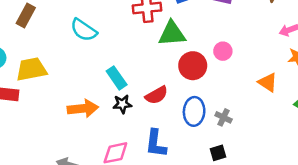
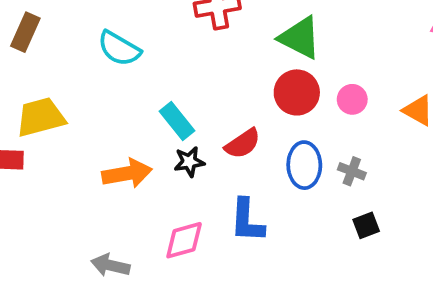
green triangle: (172, 34) -> (300, 38), moved, turned 36
pink circle: (223, 51) -> (352, 99), moved
black square: (218, 153) -> (366, 225), moved

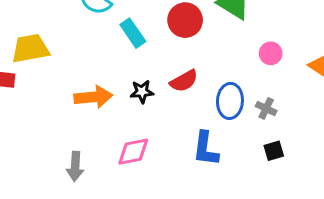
red circle: (297, 92) -> (185, 20), moved
cyan rectangle: (177, 121) -> (133, 33), moved
blue L-shape: (247, 221) -> (206, 149), moved
gray arrow: (110, 265) -> (75, 166), turned -104

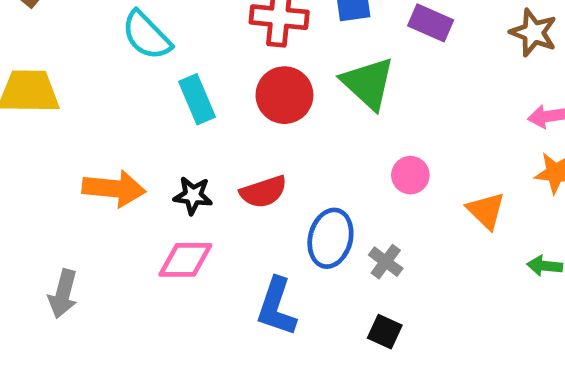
black square: (274, 151) -> (385, 332), turned 30
pink diamond: (133, 152) -> (185, 260), moved

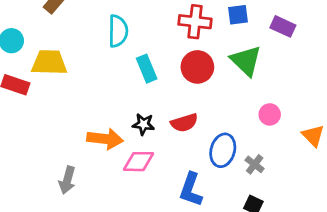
cyan semicircle: (147, 35) -> (118, 31), turned -136
orange arrow: (114, 189) -> (105, 139), moved

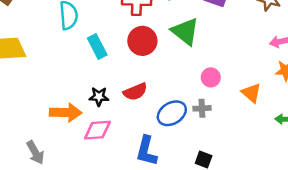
blue ellipse: (223, 150) -> (172, 113), turned 48
gray cross: (255, 164) -> (202, 108), moved, turned -35
gray arrow: (67, 180) -> (35, 152), turned -40

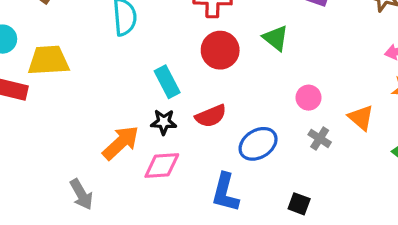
green triangle: (185, 31) -> (276, 38), size x0.7
cyan rectangle: (97, 46) -> (167, 82), moved
gray cross: (202, 108) -> (320, 138), moved, turned 35
orange arrow: (66, 113) -> (121, 143), turned -44

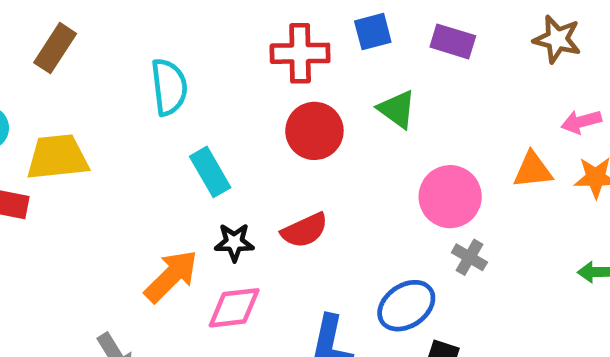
cyan rectangle: (167, 82) -> (210, 172), moved
pink circle: (309, 98) -> (450, 197), size x1.6
orange triangle: (361, 118) -> (533, 170), moved, turned -44
blue ellipse: (258, 144) -> (406, 306), moved

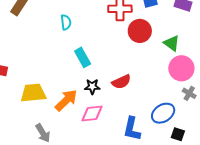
cyan semicircle: (169, 87) -> (66, 22), size x0.7
green triangle: (397, 109) -> (172, 43), moved
red circle: (314, 131) -> (140, 31), moved
yellow trapezoid: (57, 157) -> (33, 93), moved

